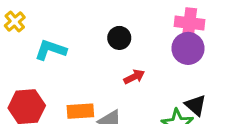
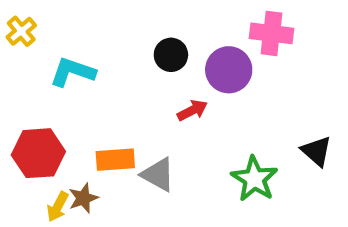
purple circle: (188, 48) -> (229, 70), moved
black triangle: (195, 105) -> (316, 151), moved

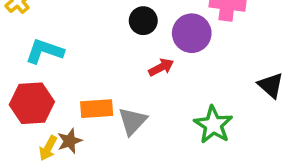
cyan L-shape: (73, 72) -> (44, 51), moved
black triangle: (316, 151) -> (271, 85), moved
gray triangle: (158, 175) -> (132, 121), turned 44

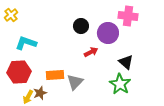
black triangle: (271, 85) -> (126, 62), moved

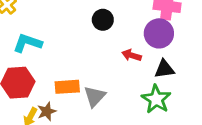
purple circle: (108, 33) -> (159, 33), moved
red arrow: (91, 52) -> (132, 55), moved, turned -136
black triangle: (126, 62) -> (164, 69), turned -49

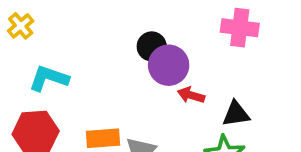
purple circle: (159, 33) -> (169, 65), moved

